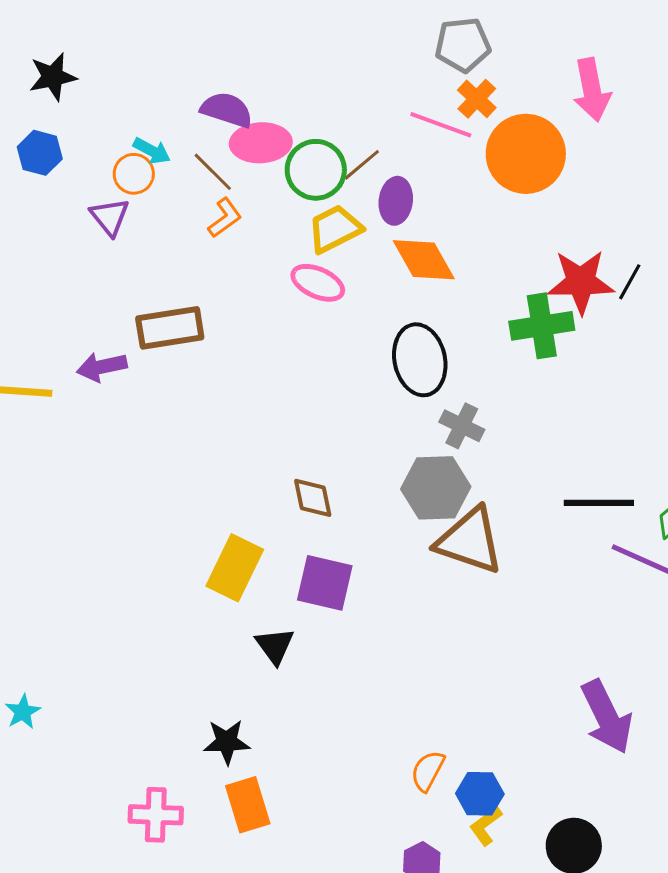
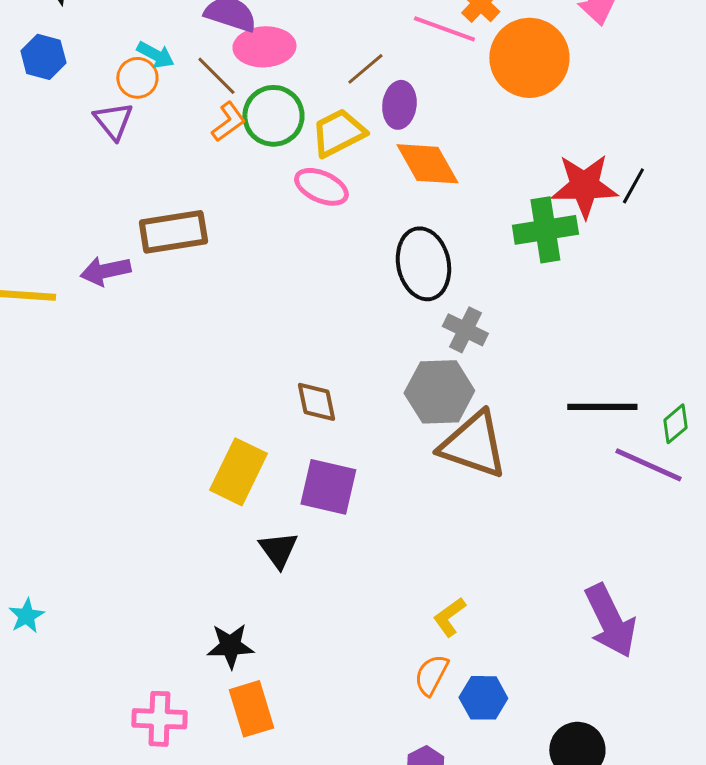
green circle: (316, 170) -> (273, 116), moved
yellow L-shape: (486, 826) -> (449, 617), moved

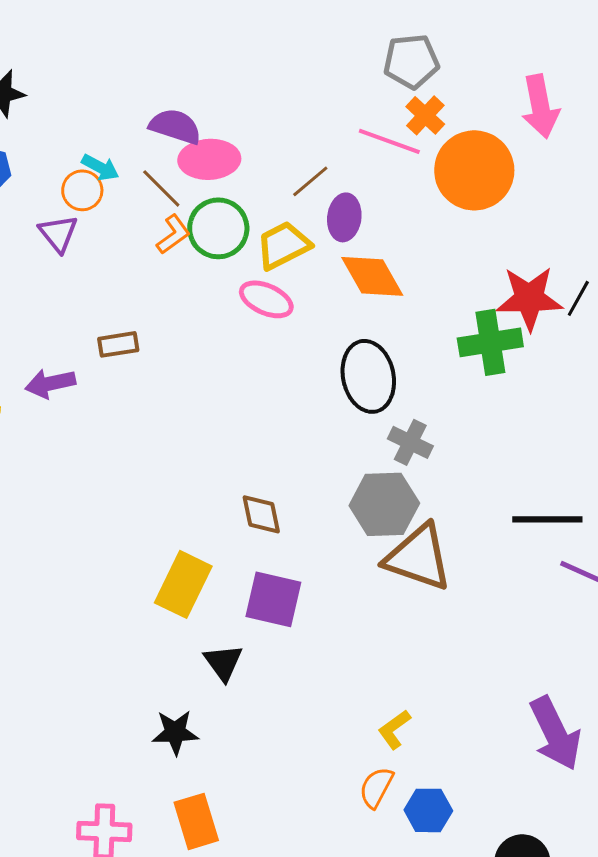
brown rectangle: (173, 232) -> (118, 344), size x0.6
black star: (230, 646) -> (175, 732), moved

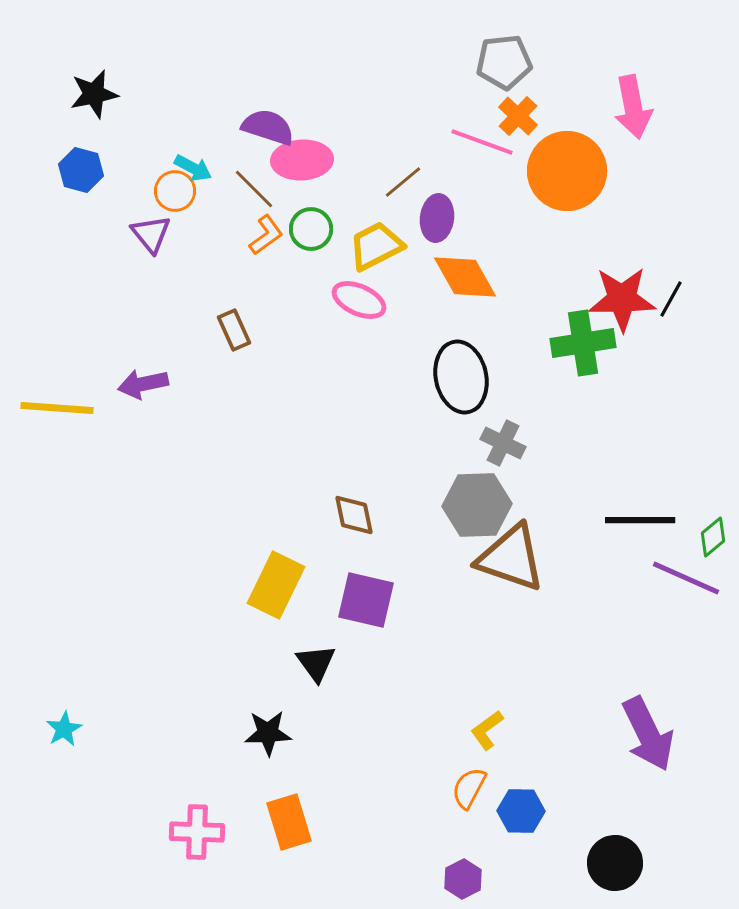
green circle: (218, 228) -> (311, 229), size x0.7
brown rectangle: (118, 344) -> (234, 330), moved, turned 75

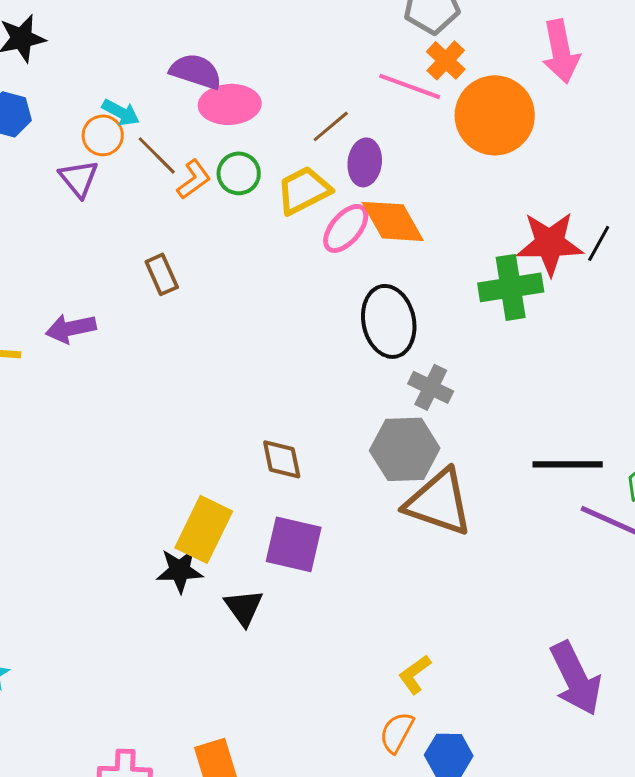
brown line: (254, 189) -> (157, 155), moved
pink ellipse: (359, 300) -> (346, 228), moved, turned -74
black star: (268, 733) -> (180, 570), moved

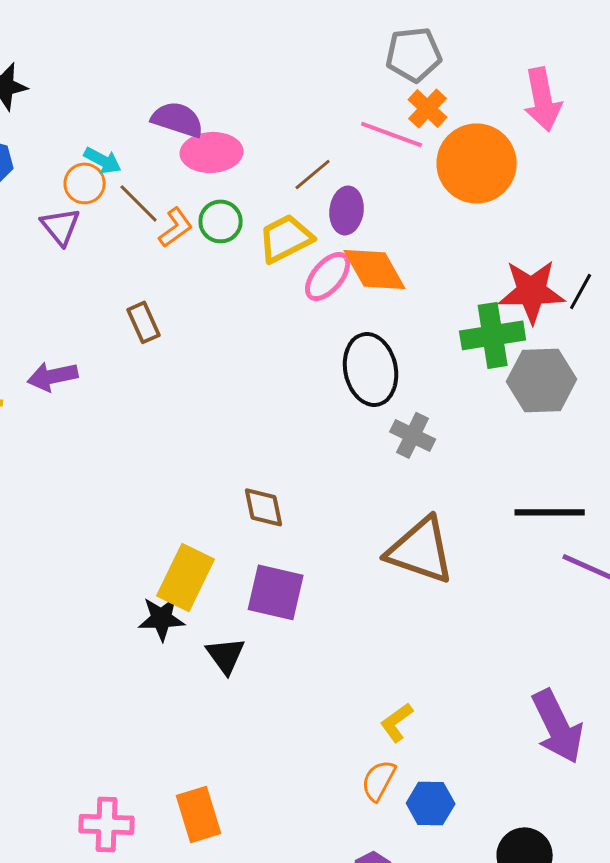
gray hexagon: (405, 449) -> (542, 380), moved

